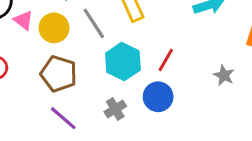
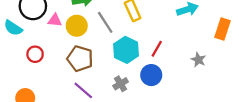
pink triangle: (23, 20) -> (55, 20), turned -32

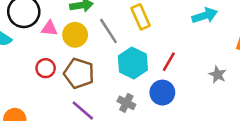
red circle: (35, 54) -> (46, 68), moved
gray cross: (121, 84) -> (126, 103), turned -32

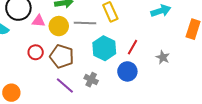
gray line: (108, 31) -> (85, 23), turned -55
gray star: (218, 75) -> (163, 57), moved
gray cross: (126, 103) -> (91, 80), moved

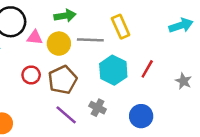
brown pentagon: (62, 56) -> (63, 80), turned 30
blue circle: (127, 71) -> (141, 116), moved

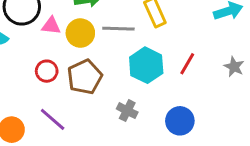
gray star: (183, 81) -> (234, 67), moved
purple line: (66, 115) -> (53, 119), moved

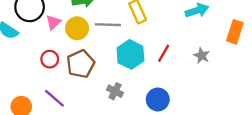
pink triangle: (51, 26) -> (53, 22), turned -49

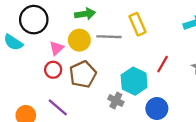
pink triangle: (53, 22) -> (57, 48), moved
cyan hexagon: (130, 54) -> (134, 81), moved

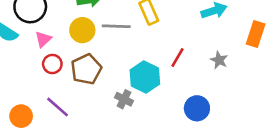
pink triangle: (57, 48) -> (43, 39), moved
blue circle: (157, 109) -> (197, 108), moved

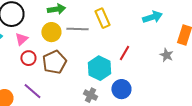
gray star: (219, 60) -> (166, 55), moved
gray cross: (124, 99) -> (90, 95), moved
blue circle: (197, 108) -> (121, 89), moved

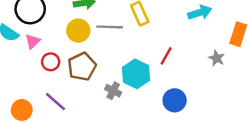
pink triangle: (21, 39) -> (33, 41), moved
blue circle: (121, 89) -> (175, 100), moved
gray cross: (90, 95) -> (113, 91), moved

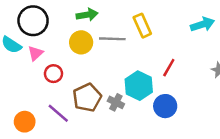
brown pentagon: (82, 67) -> (87, 98), moved
blue circle: (175, 100) -> (165, 106), moved

